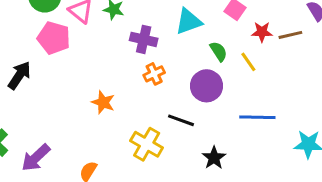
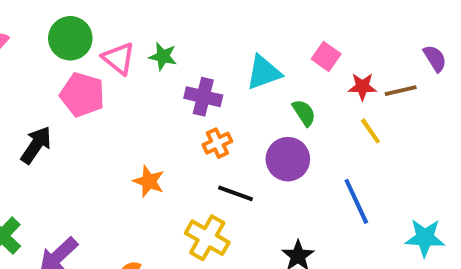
yellow line: (248, 62) -> (370, 131), moved
blue line: (257, 117) -> (356, 201), turned 64
black line: (181, 120) -> (235, 193), moved

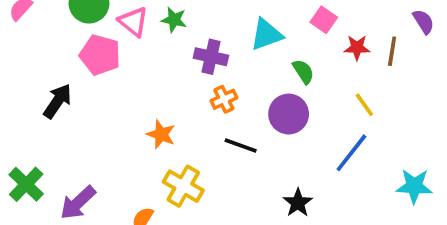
brown line: (401, 91) -> (392, 51), turned -68
yellow line: (370, 131) -> (364, 105), moved
blue line: (356, 201) -> (351, 153), turned 63
yellow cross: (207, 238) -> (183, 186), moved

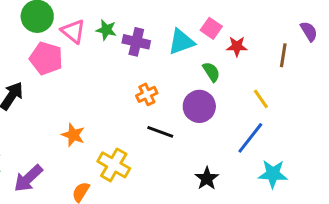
pink square: (324, 20) -> (211, 28), moved
red star: (357, 47) -> (237, 46), moved
purple cross: (211, 57) -> (136, 42), moved
orange star: (161, 134) -> (73, 135), moved
cyan star: (414, 186) -> (273, 174), moved

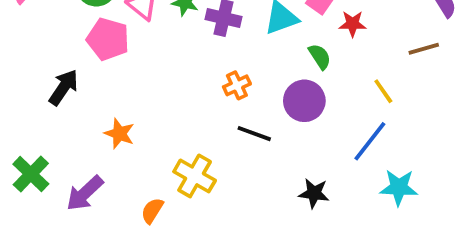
brown line: (283, 55) -> (424, 49), moved, turned 65
orange star: (73, 135) -> (119, 134), moved
black star: (207, 178) -> (314, 193), turned -30

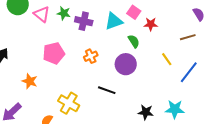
pink pentagon: (108, 39) -> (54, 53), moved, turned -30
black line: (254, 134) -> (107, 90), moved
blue line: (370, 141) -> (189, 72), moved
black star: (314, 193) -> (146, 112), moved

